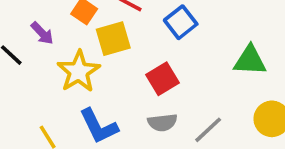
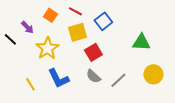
yellow square: (113, 39) -> (77, 32), moved
gray semicircle: (162, 122) -> (93, 76), turned 49

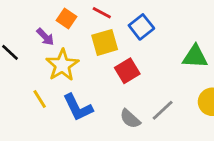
purple arrow: (27, 27) -> (45, 37), moved
gray semicircle: (93, 76) -> (130, 119), moved
yellow line: (30, 84) -> (40, 99), moved

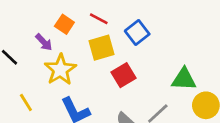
green triangle: (195, 57) -> (184, 79), moved
yellow line: (40, 99) -> (26, 103), moved

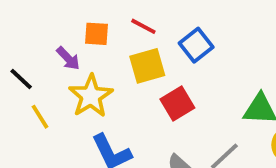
orange square: (64, 24) -> (96, 34), turned -30
yellow line: (26, 103) -> (40, 117), moved

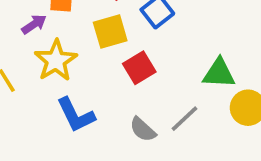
purple arrow: (68, 58) -> (34, 24), turned -80

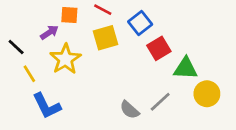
red square: (139, 68) -> (159, 48), moved
blue L-shape: (76, 115) -> (47, 106), moved

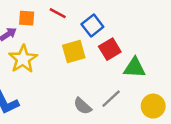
yellow square: (105, 38) -> (74, 52), moved
yellow circle: (207, 94) -> (153, 106), moved

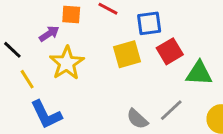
blue square: (92, 25) -> (149, 23), turned 30

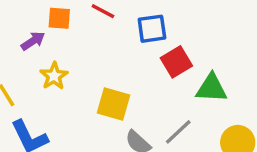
yellow square: (127, 54) -> (113, 104), moved, turned 32
yellow star: (67, 63) -> (54, 76), size x0.7

